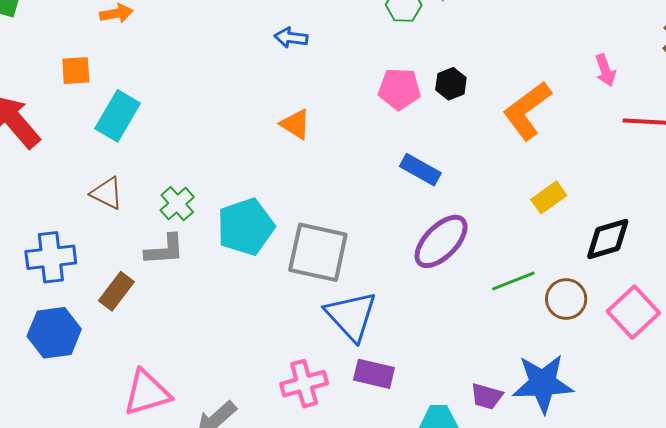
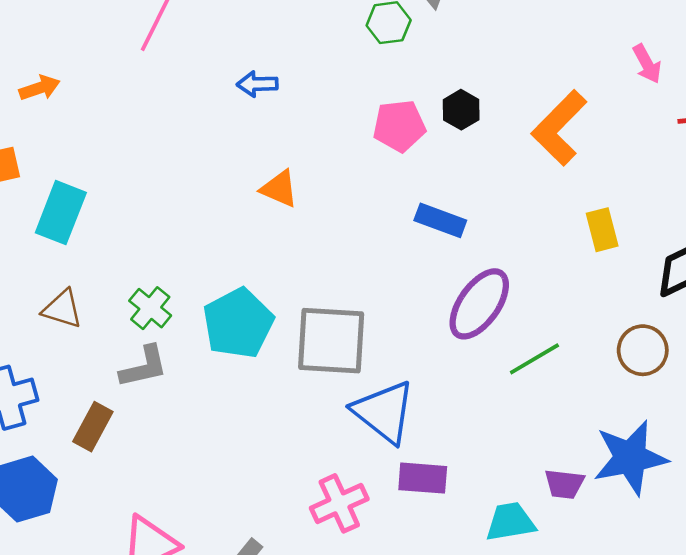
yellow rectangle: (549, 197) -> (602, 230), turned -60
green line: (513, 281) -> (534, 359), moved

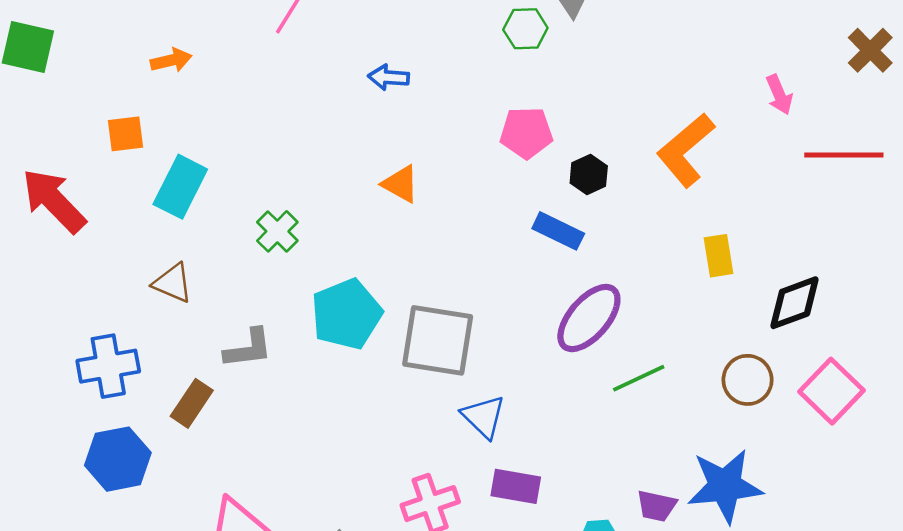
black hexagon: (461, 110) -> (589, 175), moved
green cross: (150, 308) -> (277, 231), moved
blue triangle: (384, 412) -> (483, 417), size x0.7

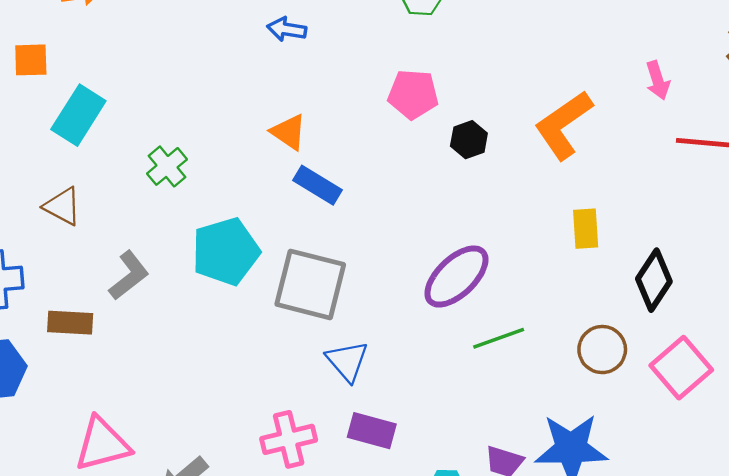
blue rectangle: (558, 231) -> (317, 185), moved
black diamond: (795, 303) -> (654, 280), turned -42
gray L-shape: (248, 349) -> (129, 275), turned -36
brown rectangle: (192, 403) -> (70, 323), turned 54

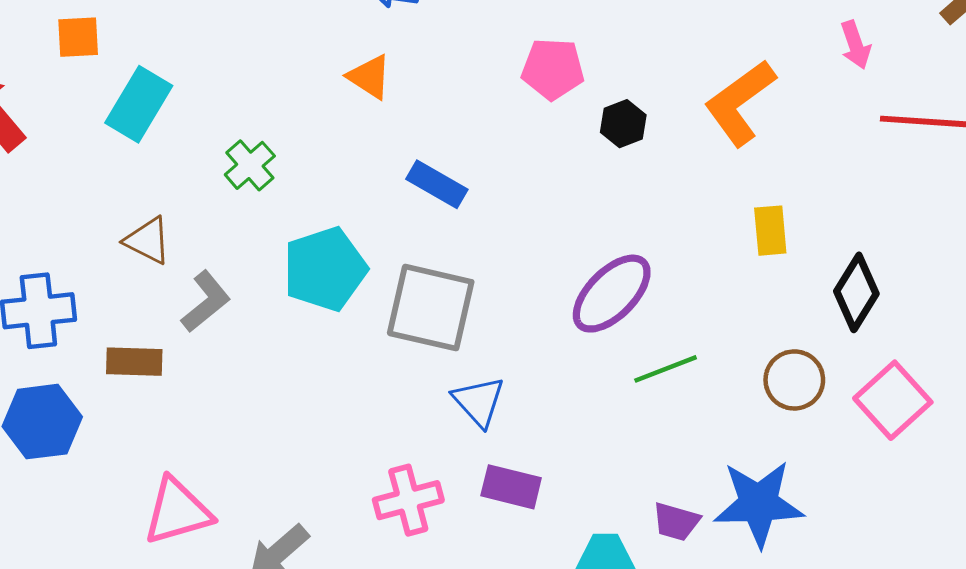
orange triangle: (289, 132) -> (369, 77), moved
brown triangle: (63, 206) -> (148, 241), moved

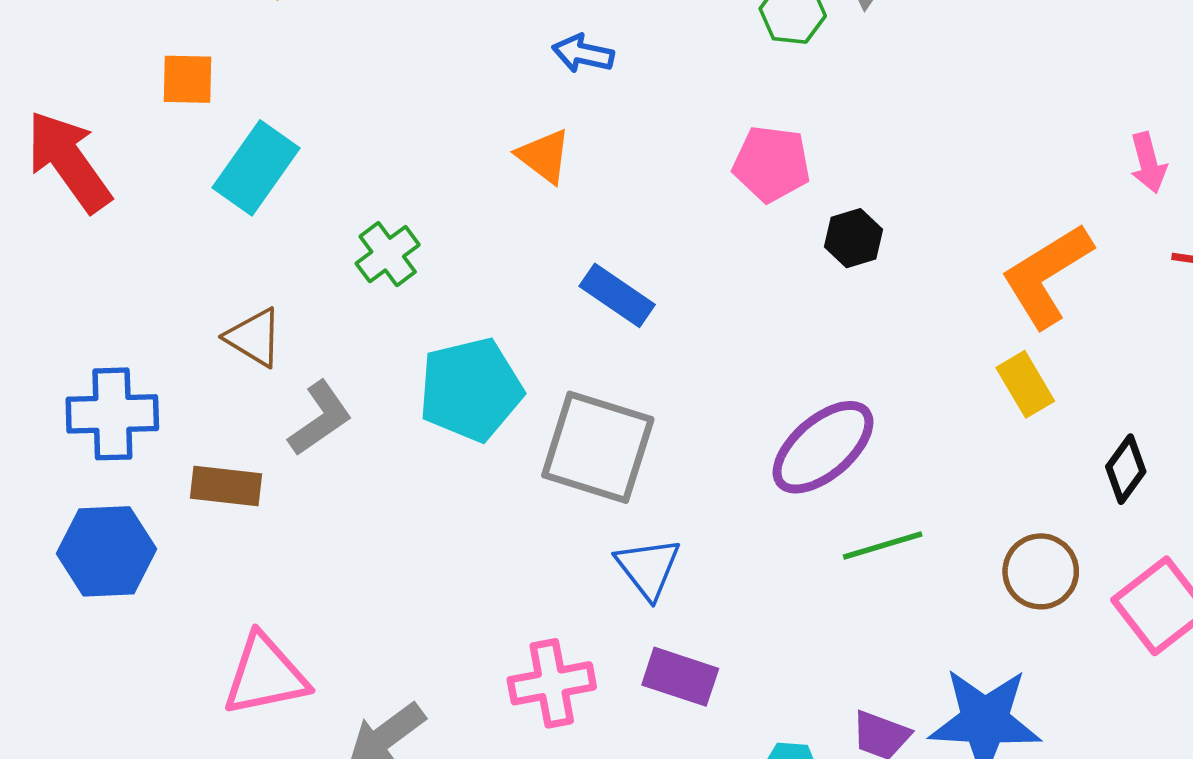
orange L-shape: (740, 103) -> (1047, 275), moved
yellow rectangle: (770, 231) -> (1025, 384), turned -30
black diamond: (856, 292) -> (1126, 469), size x0.7

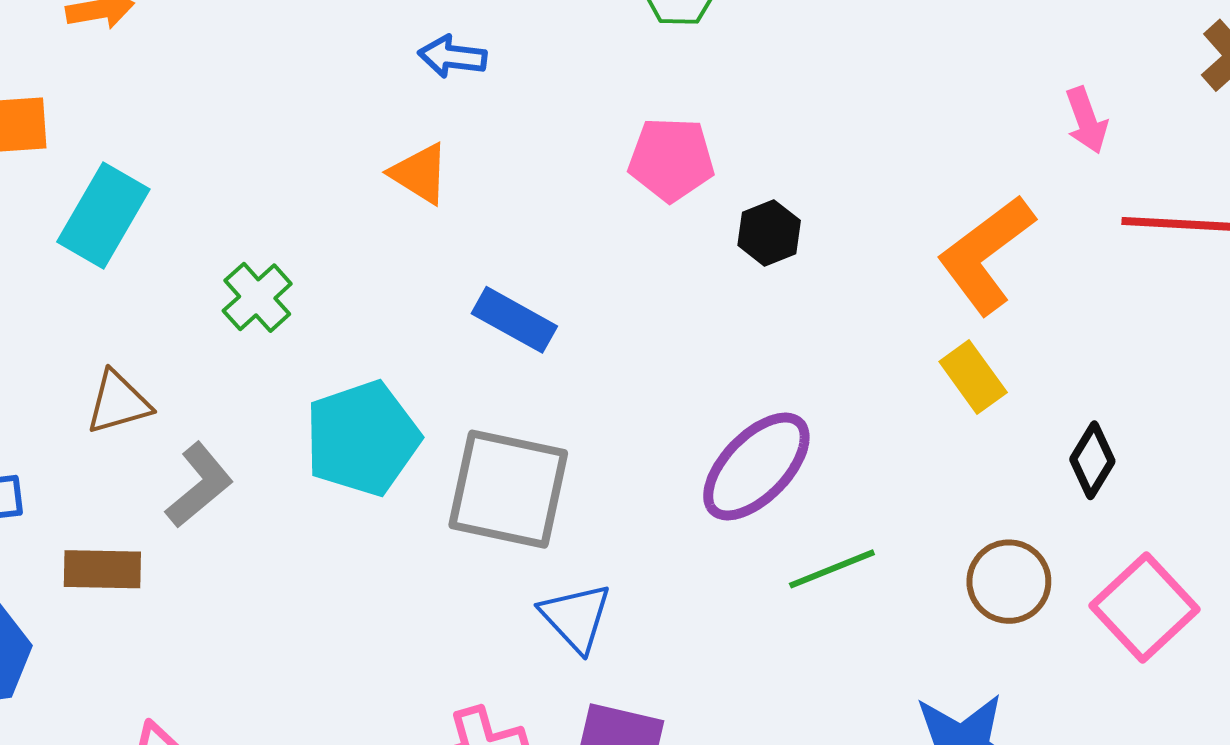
brown triangle: (254, 337) -> (118, 403), turned -42

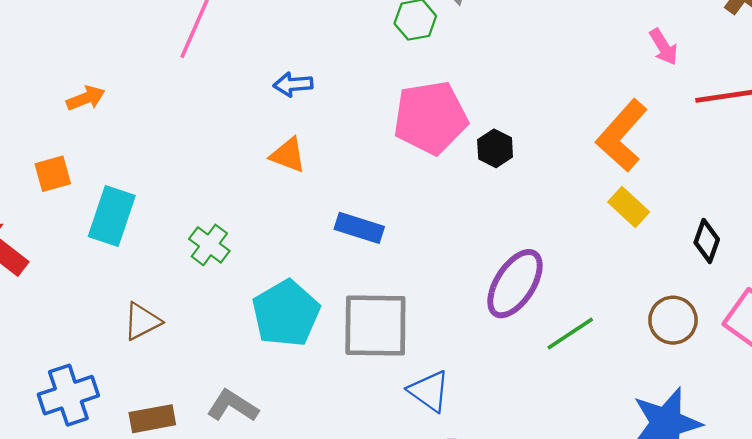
pink pentagon: (671, 159) -> (430, 118), size x1.5
gray L-shape: (199, 485) -> (233, 406), moved, turned -96

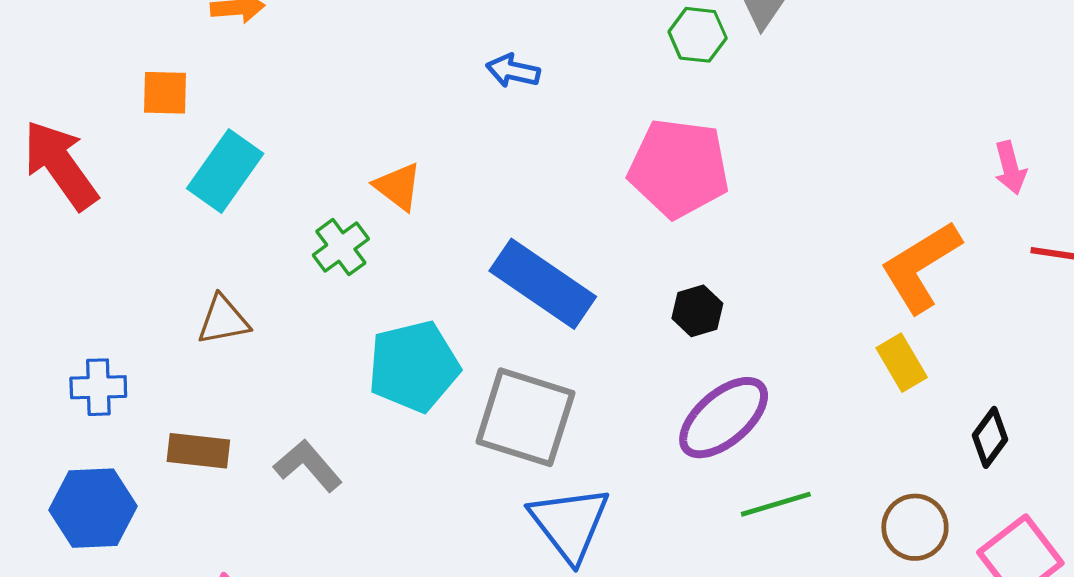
black hexagon: (495, 148) -> (697, 311), moved
orange triangle: (288, 155) -> (398, 187), moved
blue rectangle: (359, 228) -> (543, 284), size x1.6
blue triangle: (429, 391) -> (570, 524), size x1.4
blue cross: (68, 395) -> (98, 387), size x0.7

